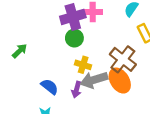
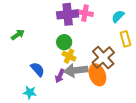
green circle: (74, 38) -> (64, 42), moved

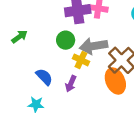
green circle: (64, 42) -> (66, 40), moved
gray arrow: (76, 70) -> (93, 46), moved

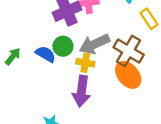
blue semicircle: (44, 77) -> (46, 54), moved
purple arrow: (71, 84) -> (82, 91), size x1.6

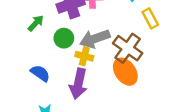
blue semicircle: (46, 54) -> (40, 73), moved
green arrow: (13, 56) -> (36, 23), moved

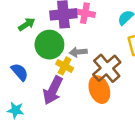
green circle: (64, 38) -> (49, 45), size x1.5
gray arrow: (95, 39) -> (78, 52), size x0.6

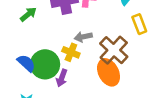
green circle: (49, 45) -> (45, 64), moved
purple arrow: (53, 90) -> (62, 78), size x0.6

